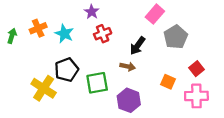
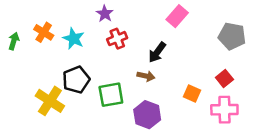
orange cross: (38, 28) -> (44, 32), turned -35
gray pentagon: (176, 37) -> (232, 36), moved, turned -30

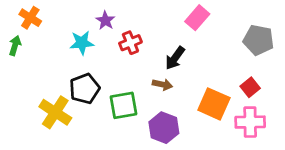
purple star: (105, 14) -> (105, 20), moved
orange cross: (44, 32) -> (30, 18), moved
cyan star: (74, 39) -> (82, 43), turned -30
orange square: (192, 93) -> (214, 104), size x1.6

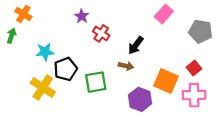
pink rectangle: (197, 18) -> (164, 14), moved
cyan star: (82, 43) -> (45, 52), moved
red cross: (130, 43) -> (101, 33), turned -35
purple hexagon: (164, 128) -> (140, 99), moved

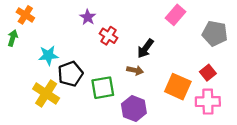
purple hexagon: (140, 99) -> (134, 108), moved

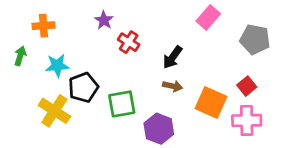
orange cross: (25, 15) -> (44, 26), moved, turned -36
green arrow: (13, 38) -> (20, 56), moved
brown arrow: (135, 70) -> (173, 86), moved

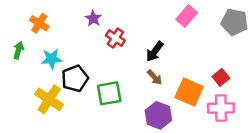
orange cross: (44, 26) -> (39, 23), turned 36
gray pentagon: (255, 39) -> (234, 22), moved
brown arrow: (173, 86) -> (155, 77), turned 35
purple hexagon: (159, 129) -> (158, 115), moved

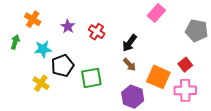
purple star: (93, 18) -> (68, 26), moved
gray pentagon: (234, 22) -> (197, 31), moved
yellow cross: (49, 99) -> (41, 83), size x0.7

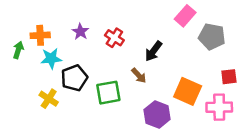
orange cross: (33, 19) -> (40, 35), moved, turned -35
gray pentagon: (197, 31) -> (212, 37), moved
brown arrow: (130, 65) -> (139, 76), moved
red square: (185, 65) -> (229, 77), moved, turned 32

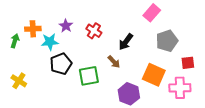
gray pentagon: (212, 37) -> (167, 41), moved, turned -30
cyan star: (51, 58) -> (50, 42), moved
yellow cross: (49, 99) -> (19, 81), moved

